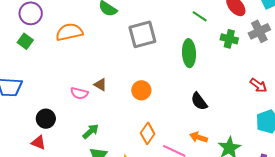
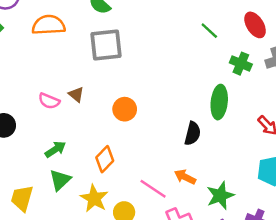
gray square: (142, 34) -> (106, 45), moved
green ellipse: (189, 53) -> (219, 102), moved
black semicircle: (199, 101) -> (193, 133), turned -138
orange diamond: (148, 133) -> (105, 159), moved

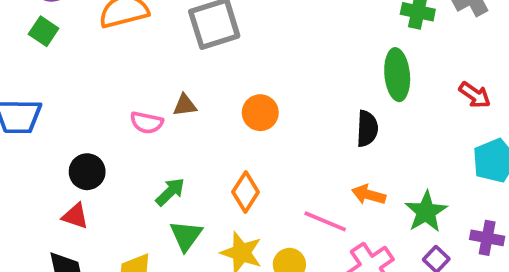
brown triangle: (76, 95) -> (185, 105), turned -35

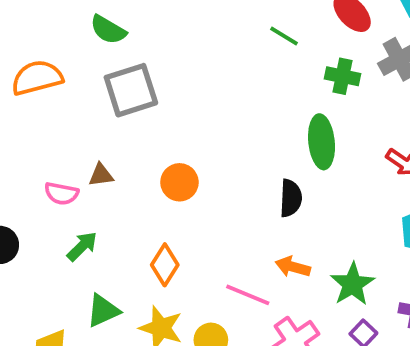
green arrow: (170, 192) -> (82, 246), moved
green triangle: (186, 236) -> (103, 311), turned 30

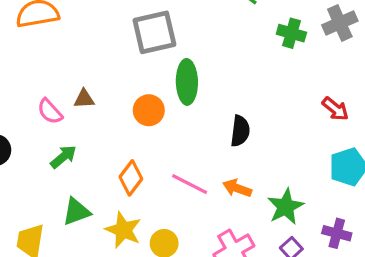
gray square: (131, 90) -> (154, 32), moved
green ellipse: (322, 142) -> (187, 82), moved
pink semicircle: (61, 193) -> (50, 111), turned 32
pink line: (248, 295) -> (190, 184), moved

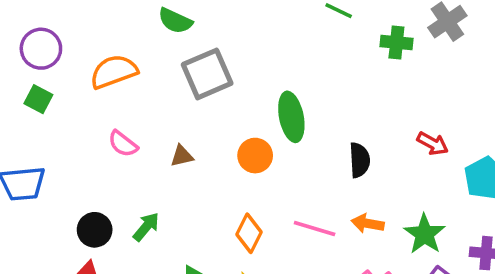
gray square: (154, 32) -> (207, 74), moved
red arrow: (335, 109) -> (433, 144), moved
pink semicircle: (50, 111) -> (123, 144), moved
green arrow: (63, 157) -> (146, 227), moved

